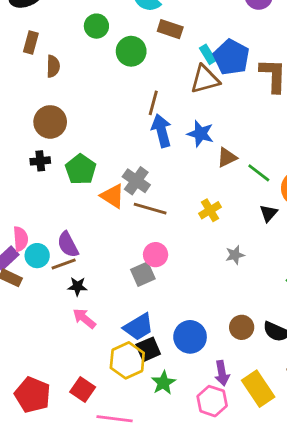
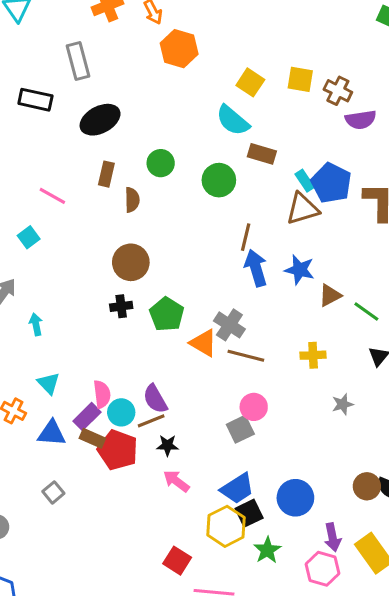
green circle: (96, 26) -> (161, 163), moved
yellow cross: (210, 210) -> (313, 355), turned 30
brown circle: (242, 327) -> (367, 486), moved
red pentagon: (32, 395) -> (118, 450), moved

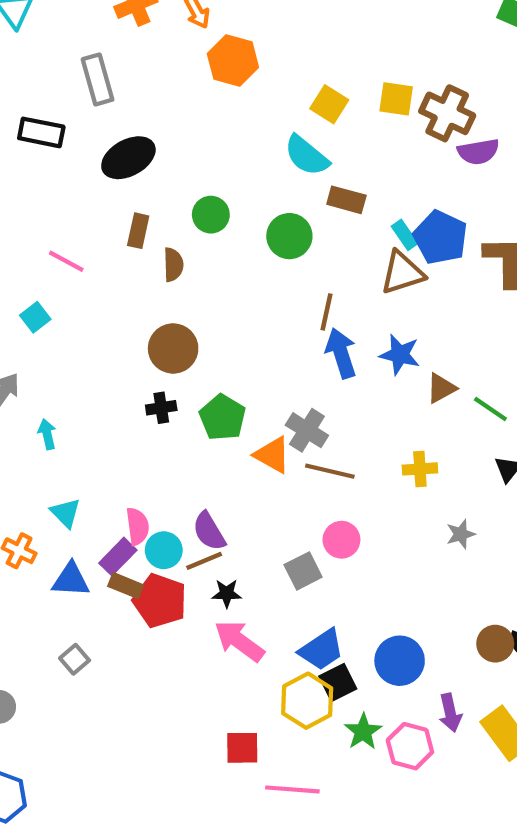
brown cross: (338, 91) -> (447, 113), size x1.4
gray square: (240, 429) -> (303, 571), moved
pink arrow: (176, 481) -> (239, 641), size x1.4
red square: (177, 561) -> (242, 748), turned -32
pink hexagon: (322, 569) -> (410, 746), moved

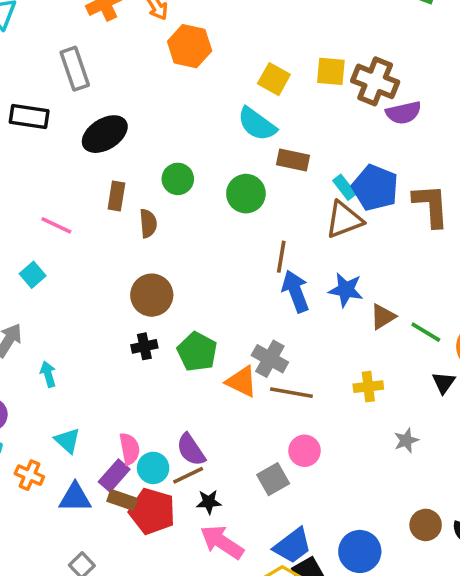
brown circle: (495, 644) -> (426, 525), moved

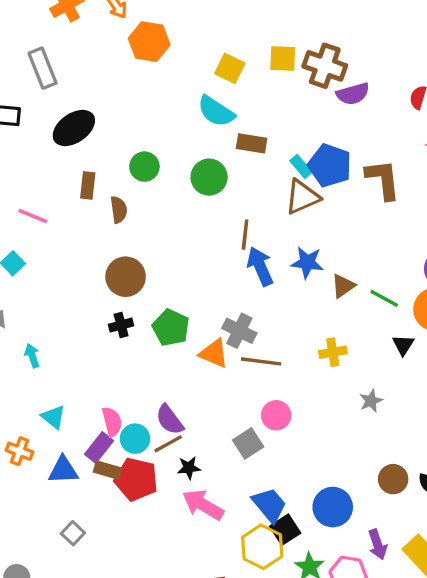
blue trapezoid: (293, 546) -> (269, 505), turned -90

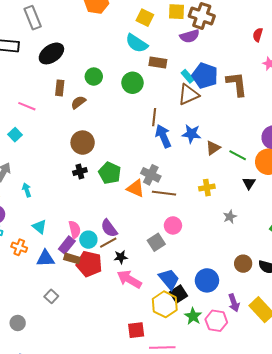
purple semicircle: (353, 94) -> (190, 36), moved
brown semicircle: (119, 210) -> (78, 102), turned -119

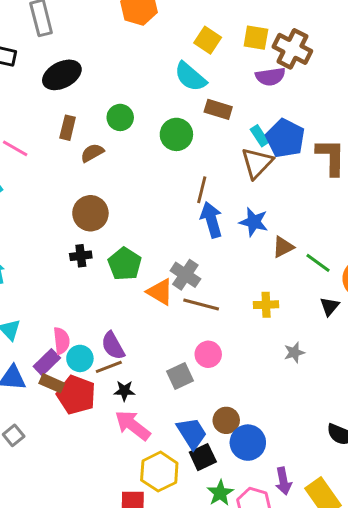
brown triangle: (188, 95) -> (257, 163), turned -30
brown circle: (243, 264) -> (226, 420), moved
yellow hexagon: (165, 304) -> (159, 472), moved

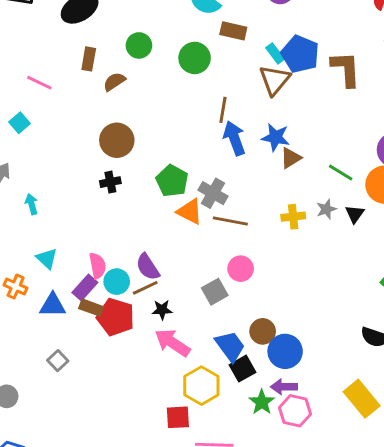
brown triangle: (283, 247) -> (291, 158), moved
green pentagon: (125, 264) -> (172, 181), moved
gray star: (294, 352) -> (326, 209), moved
purple arrow: (283, 481) -> (284, 387), moved, turned 105

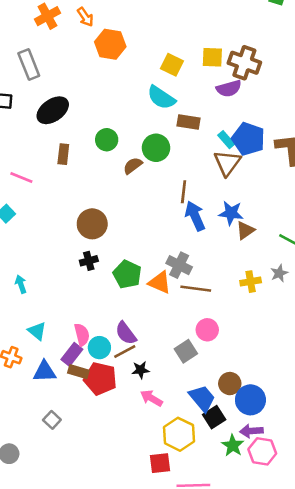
brown semicircle: (114, 82) -> (133, 166), moved
green pentagon: (172, 181) -> (127, 274), moved
pink arrow: (172, 343) -> (151, 398), size x0.7

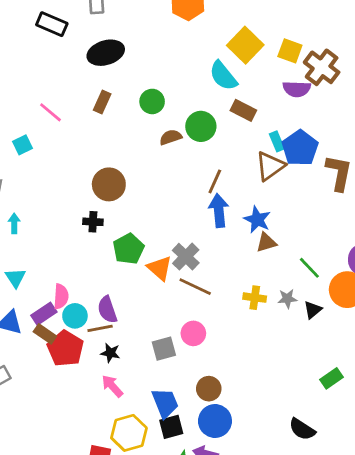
yellow square: (172, 65) -> (245, 45), size x1.4
brown circle: (230, 384) -> (209, 389), moved

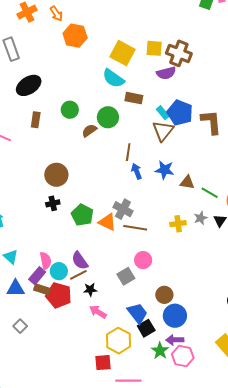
blue arrow: (219, 211) -> (137, 171), size x0.7
brown triangle: (266, 242) -> (187, 182), moved, turned 42

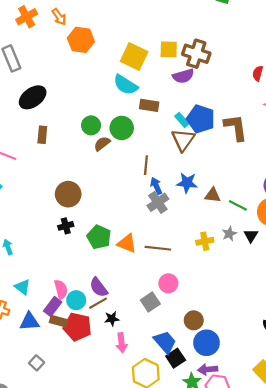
green circle: (70, 110) -> (91, 125), moved
gray cross: (123, 209) -> (158, 202), moved, turned 30
pink arrow: (98, 312) -> (122, 343), turned -126

